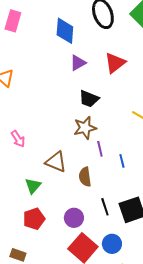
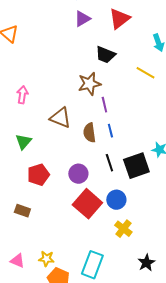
black trapezoid: (89, 99) -> (105, 55), moved
pink arrow: (18, 139) -> (22, 95), turned -138
blue line: (122, 161) -> (110, 131), moved
green triangle: (33, 186) -> (23, 142), moved

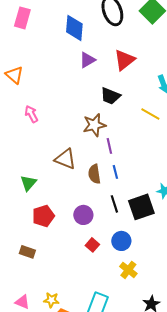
pink arrow: (22, 95) -> (31, 114), moved, turned -36
red square: (87, 204) -> (92, 245), size x0.5

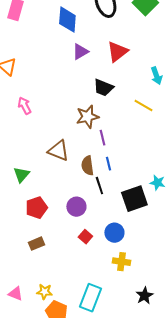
black line: (114, 204) -> (99, 186), moved
brown rectangle: (27, 252) -> (36, 244), moved, turned -42
yellow cross: (128, 270) -> (121, 262), turned -30

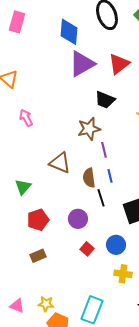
purple triangle: (80, 52) -> (82, 64), size x1.6

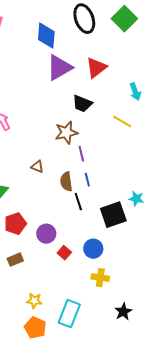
brown triangle: (60, 163) -> (37, 167), size x0.6
purple circle: (78, 219) -> (46, 234), moved
yellow star: (46, 304) -> (34, 301), moved

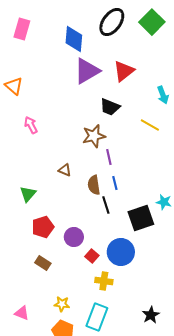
black ellipse: (84, 19) -> (112, 22), turned 56
blue circle: (93, 249) -> (121, 252), size x1.4
brown rectangle: (15, 260) -> (43, 263), turned 56
yellow cross: (100, 278) -> (104, 281), moved

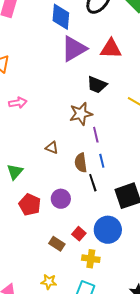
red triangle: (124, 71) -> (111, 49), turned 40
pink arrow: (31, 125) -> (18, 103), turned 108
red pentagon: (43, 227) -> (30, 205), turned -30
purple circle: (74, 237) -> (61, 199), moved
brown rectangle: (43, 263) -> (57, 244), moved

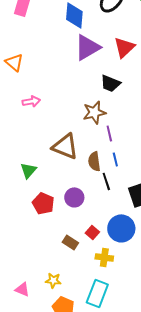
red triangle: (111, 49) -> (124, 47), turned -45
brown triangle: (52, 148) -> (65, 146), size x2.0
yellow star: (49, 282) -> (53, 280), moved

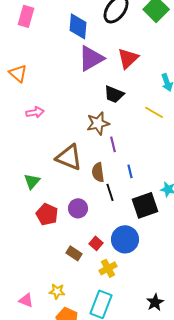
blue line: (115, 159) -> (130, 171), moved
yellow cross: (104, 257) -> (108, 268), turned -36

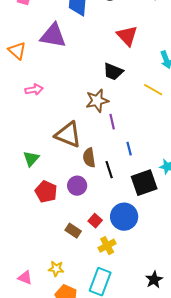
purple triangle: (91, 58) -> (53, 36), moved, turned 40
red triangle: (128, 58) -> (127, 36), turned -30
brown semicircle: (98, 172) -> (89, 158), moved

